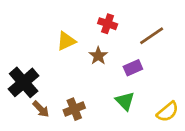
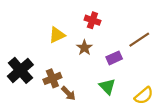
brown line: (152, 36) -> (139, 40), moved
brown arrow: (41, 109) -> (68, 93), moved
brown cross: (74, 109) -> (52, 78), moved

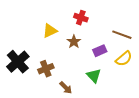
brown line: (139, 40) -> (122, 35), turned 54
brown arrow: (68, 93) -> (66, 88), moved
yellow semicircle: (144, 96) -> (124, 59), moved

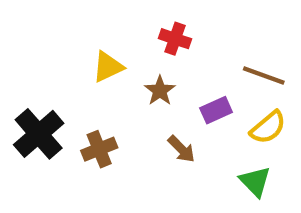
green triangle: (94, 76) -> (255, 182), moved
brown arrow: (66, 88) -> (181, 149), moved

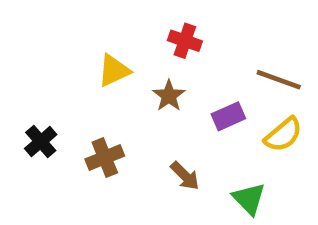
black cross: (39, 134) -> (41, 141), size x0.6
brown arrow: (181, 149) -> (185, 176), moved
green triangle: (255, 182) -> (249, 199), moved

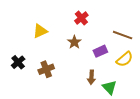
red cross: (185, 41) -> (81, 18), turned 32
yellow triangle: (114, 71) -> (40, 31), moved
brown arrow: (185, 176) -> (91, 77), moved, turned 48

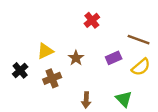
yellow triangle: (40, 31) -> (45, 51), moved
brown star: (74, 42) -> (76, 58), moved
brown arrow: (91, 77) -> (86, 100), moved

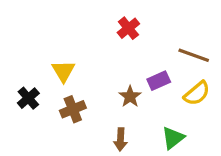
yellow triangle: (45, 51) -> (63, 71), turned -36
brown star: (76, 58) -> (130, 97), moved
green triangle: (124, 99) -> (173, 138), turned 36

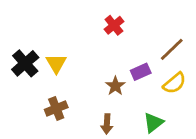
brown line: (194, 55) -> (172, 49), turned -64
black cross: (28, 98) -> (25, 63), moved, size x1.4
brown cross: (73, 109) -> (56, 108), moved

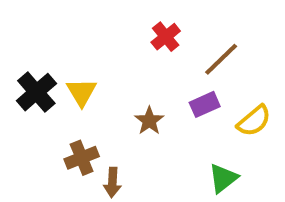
brown line: (172, 49) -> (221, 59), moved
brown star: (115, 86) -> (149, 121), moved
brown arrow: (107, 124) -> (112, 182), moved

